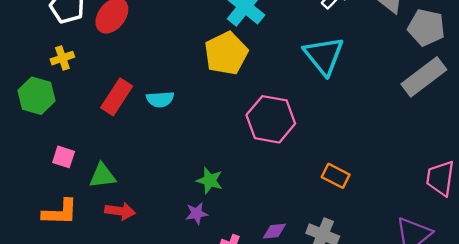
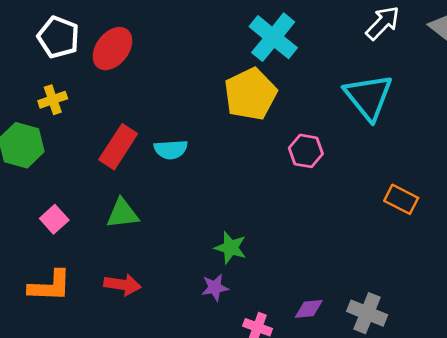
pink hexagon: (271, 119) -> (306, 151), moved, size x0.6
pink square: (64, 157) -> (54, 219), turned 30
green triangle: (102, 176) -> (122, 214), moved
orange rectangle: (336, 176) -> (401, 199), moved

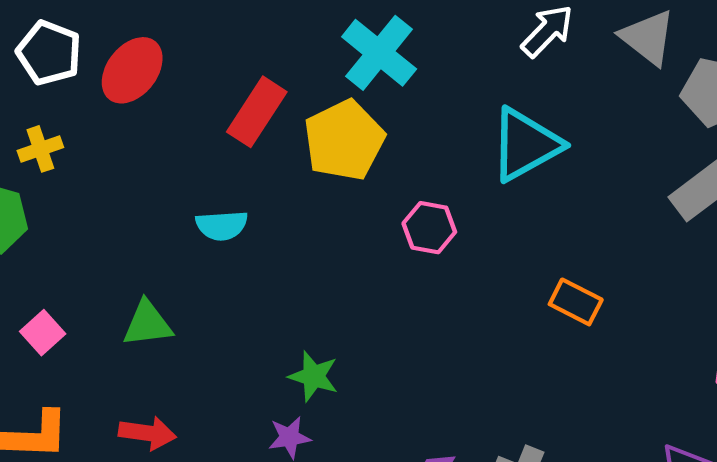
cyan triangle: (368, 97) -> (525, 145), turned 40
red rectangle: (118, 147) -> (257, 112), moved

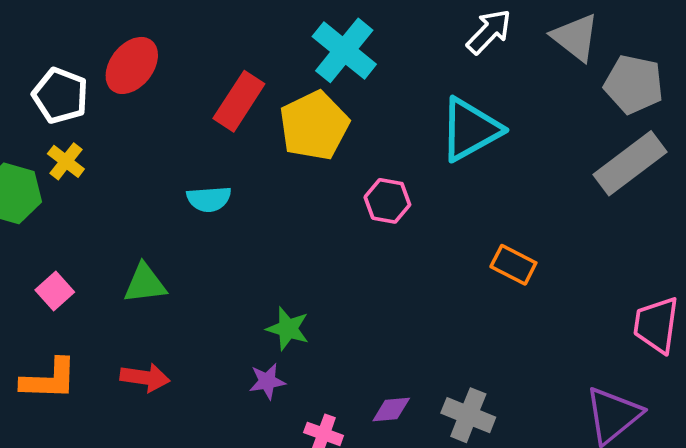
white pentagon: (49, 53) -> (60, 96), moved
yellow cross: (40, 149) -> (66, 161), moved, turned -33

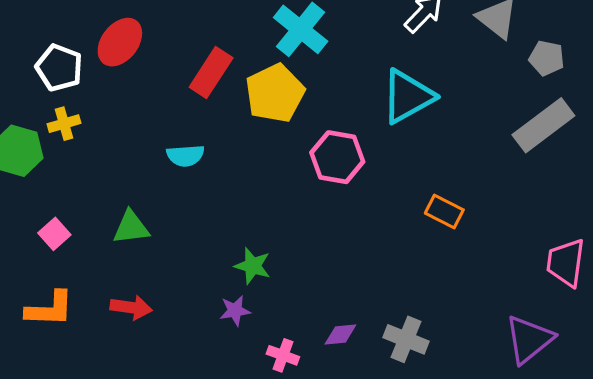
gray pentagon: (634, 84) -> (547, 58), size x0.7
yellow cross: (66, 161) -> (64, 124), turned 36
pink hexagon: (387, 201) -> (337, 157), size x1.4

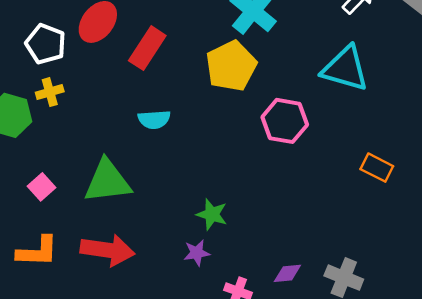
red rectangle: (211, 72) -> (147, 48), moved
cyan triangle: (408, 96) -> (345, 69), turned 45
green triangle: (131, 227) -> (107, 181), size x1.5
red arrow: (131, 307) -> (107, 250), size x1.5

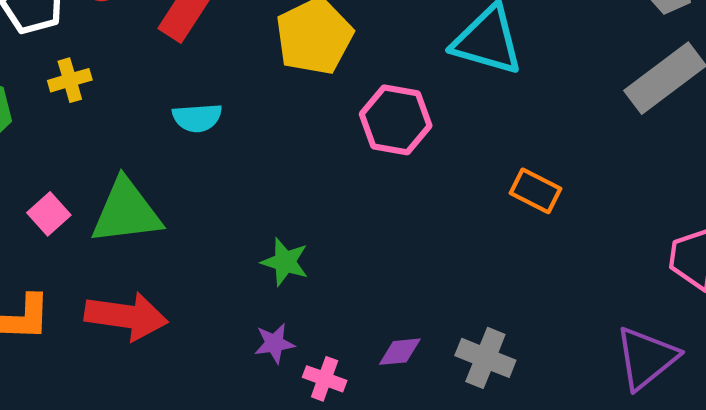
yellow cross: (50, 92) -> (70, 80), moved
pink square: (41, 187) -> (49, 214), moved
purple star: (197, 253) -> (274, 343), moved

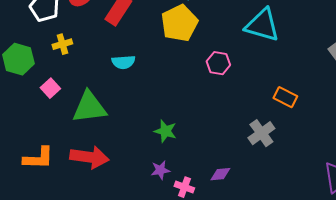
pink hexagon: (396, 120) -> (218, 63), size x0.7
pink square: (49, 214) -> (50, 88), moved
gray cross: (485, 358) -> (261, 133), moved, turned 32

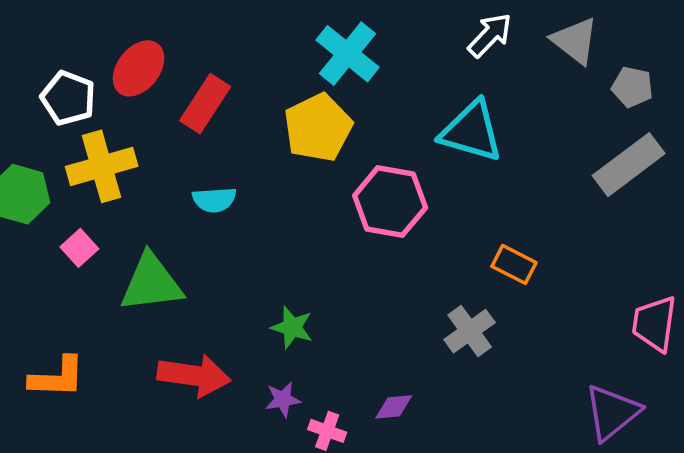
yellow cross: (62, 44) -> (102, 166), size x1.8
pink hexagon: (218, 63) -> (390, 202), size x1.6
red arrow: (89, 157) -> (194, 375), moved

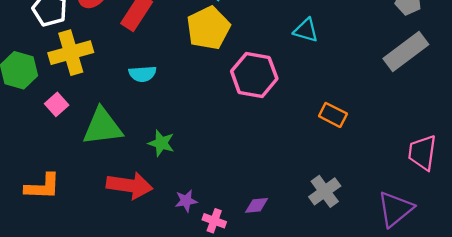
cyan triangle: (471, 131) -> (306, 30), size x0.6
green star: (292, 327) -> (161, 143), moved
gray cross: (470, 331) -> (325, 191), moved

